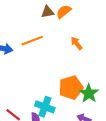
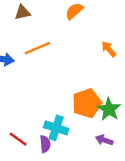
brown triangle: (47, 12) -> (23, 12), moved
orange arrow: (77, 43) -> (109, 49), moved

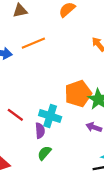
red line: (18, 139) -> (15, 115), moved

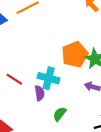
green semicircle: (44, 153) -> (60, 114), moved

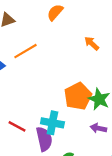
purple semicircle: (40, 93) -> (44, 139), size x1.5

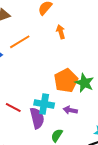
orange arrow: (92, 43) -> (61, 32), moved, turned 32
purple arrow: (98, 128) -> (70, 110), moved

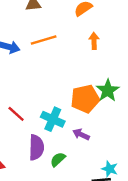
green star: (84, 83) -> (108, 90), moved
purple semicircle: (37, 118) -> (36, 147), moved

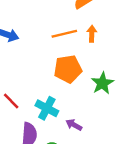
orange line: (44, 40) -> (64, 34), moved
orange pentagon: (85, 99) -> (68, 69), moved

